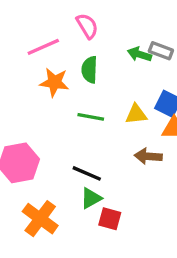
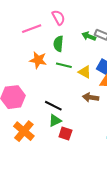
orange star: (54, 82) -> (38, 60), moved
yellow triangle: (136, 114) -> (85, 72), turned 32
green line: (91, 117) -> (64, 65), moved

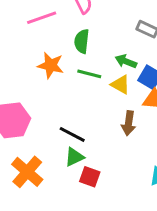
green arrow: (89, 36) -> (126, 61), moved
brown arrow: (91, 97) -> (129, 123), turned -91

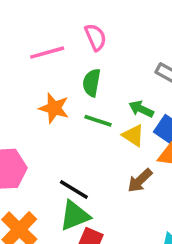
brown arrow: (129, 123) -> (140, 181), turned 35
green triangle: (74, 157) -> (75, 216), size x1.4

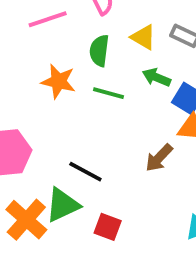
yellow triangle: (133, 135) -> (143, 37), moved
green triangle: (75, 216) -> (63, 205), moved

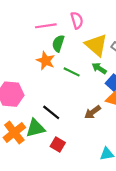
yellow triangle: (143, 37) -> (96, 45), size x1.6
green semicircle: (99, 51) -> (58, 43), moved

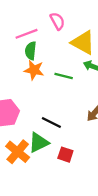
green semicircle: (58, 43) -> (31, 51), moved

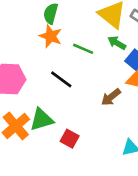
black line: (51, 123) -> (61, 79), moved

